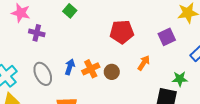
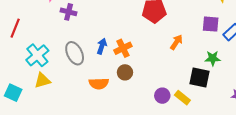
purple square: (167, 37) -> (211, 24), moved, turned 30
brown circle: (112, 72) -> (125, 72), moved

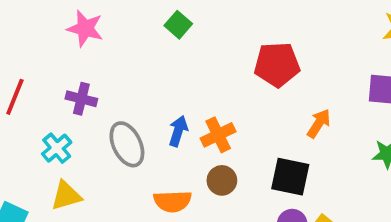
purple cross: (69, 12) -> (81, 99), moved
cyan cross: (37, 55) -> (57, 148), size x0.7
black square: (200, 77) -> (290, 177), moved

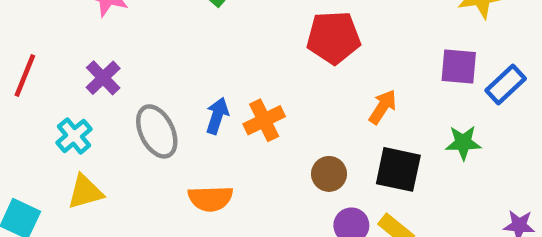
purple cross: (81, 99) -> (103, 78), turned 32
black square: (290, 177) -> (398, 169), moved
brown circle: (222, 180) -> (329, 174), moved

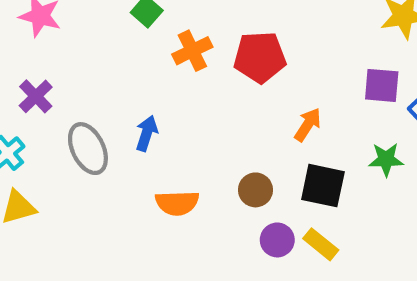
orange cross: (264, 120) -> (192, 51), moved
orange semicircle: (210, 199) -> (177, 203), moved

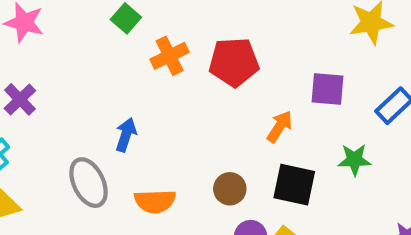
purple square: (382, 85) -> (327, 89), moved
gray ellipse: (88, 149) -> (89, 183), moved

